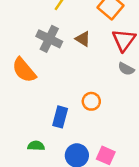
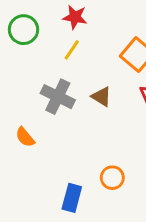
orange semicircle: (24, 70) -> (25, 137), size x0.6

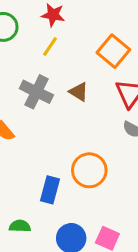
orange circle: (112, 178) -> (89, 170), size x1.5

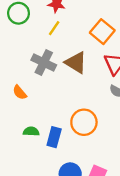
brown triangle: (79, 92) -> (76, 63), size x1.5
green semicircle: (20, 226) -> (31, 131), moved

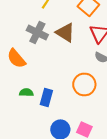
orange semicircle: (20, 92) -> (16, 58), size x1.5
orange circle: (84, 122) -> (84, 84), moved

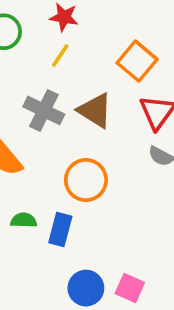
orange circle: (84, 84) -> (86, 180), moved

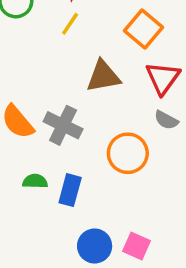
gray cross: (44, 110) -> (63, 125), moved
brown triangle: (95, 110) -> (103, 76), turned -42
orange circle: (86, 180) -> (128, 153), moved

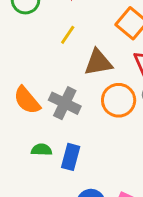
yellow line: (70, 24) -> (68, 35), moved
orange circle: (128, 153) -> (119, 100), moved

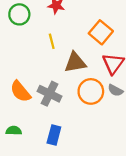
yellow line: (68, 35) -> (52, 41), turned -48
green semicircle: (41, 150) -> (14, 131), moved

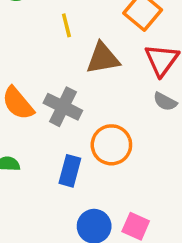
orange circle: (91, 91) -> (111, 145), moved

